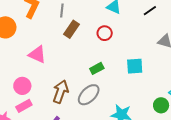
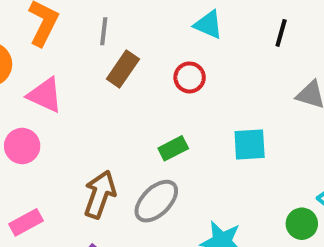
black line: (150, 11) -> (281, 33), turned -40
pink triangle: (37, 54) -> (45, 95), moved
pink circle: (22, 86) -> (22, 146), moved

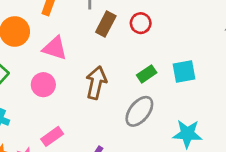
red circle: (190, 77) -> (141, 23), moved
cyan square: (250, 144) -> (184, 71), moved
brown arrow: (100, 194) -> (96, 83), moved

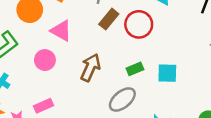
red circle: (141, 23) -> (139, 24), size x1.5

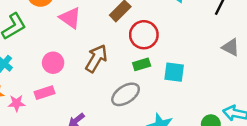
red circle: (139, 24) -> (144, 35), moved
pink circle: (45, 60) -> (53, 63), moved

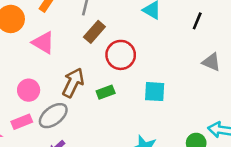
green rectangle: (142, 64) -> (106, 92), moved
gray ellipse: (126, 94) -> (53, 116), moved

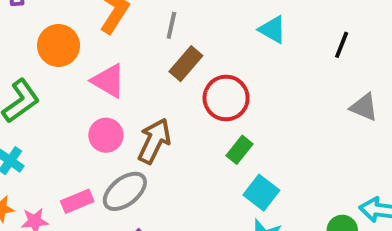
pink circle: (29, 90) -> (106, 135), moved
green rectangle: (106, 92) -> (239, 150), moved, turned -30
cyan square: (155, 92) -> (261, 193), moved, turned 35

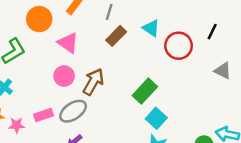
cyan triangle: (273, 30) -> (151, 28), moved
red circle: (226, 98) -> (179, 46), moved
green rectangle: (239, 150) -> (145, 91), size x1.5

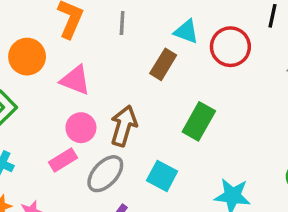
brown rectangle: (116, 36) -> (163, 64), moved
pink rectangle: (43, 115) -> (63, 160), moved
cyan square: (156, 118) -> (162, 176), moved

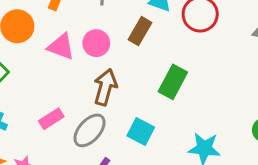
pink circle: (81, 128) -> (96, 43), moved

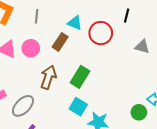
brown arrow: (105, 87) -> (48, 77), moved
cyan square: (141, 132) -> (78, 107), moved

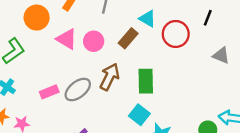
green rectangle: (80, 77) -> (146, 81), turned -40
gray ellipse: (23, 106) -> (78, 89), moved

